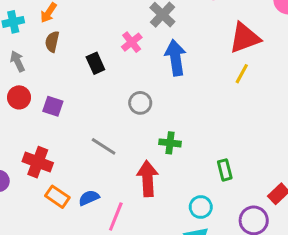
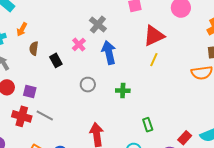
brown semicircle: (52, 42) -> (34, 48), moved
green cross: (170, 143) -> (123, 91), moved
gray line: (104, 146) -> (45, 115), moved
red cross: (38, 162) -> (22, 116), moved

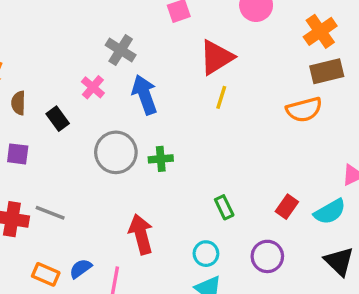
gray circle: (88, 85) -> (116, 152), size x1.6
purple square: (30, 91) -> (18, 154), moved
green cross: (123, 91) -> (161, 159), moved
red rectangle: (185, 138) -> (287, 207), moved

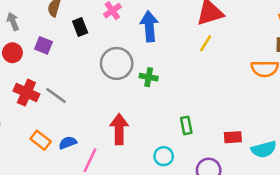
red rectangle: (287, 207) -> (233, 137), turned 36

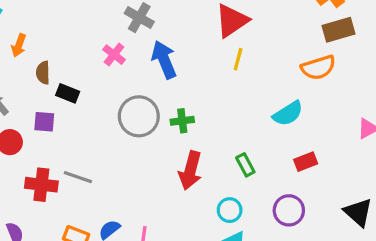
black rectangle: (80, 27) -> (68, 93), moved, turned -30
red arrow: (119, 129) -> (190, 170), moved, turned -148
cyan semicircle: (264, 149) -> (288, 114), moved

